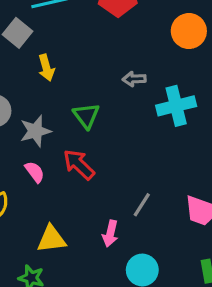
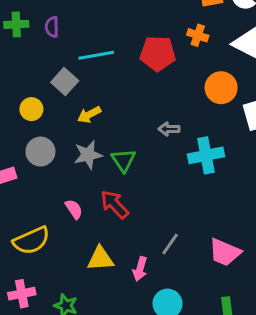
yellow arrow: (46, 68) -> (89, 115), turned 75
gray star: (35, 131) -> (88, 155), moved
yellow triangle: (51, 239) -> (100, 259), moved

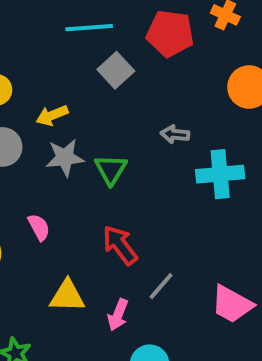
gray square: (65, 81) -> (116, 70), moved
yellow arrow: (89, 115) -> (52, 115), moved
red arrow: (115, 204) -> (120, 245), moved

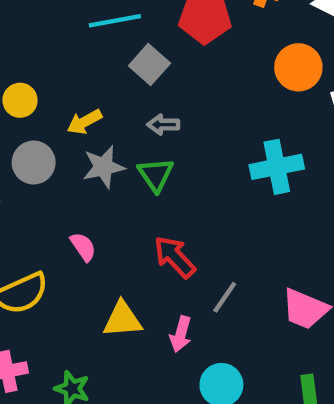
gray arrow: (175, 134) -> (163, 125), moved

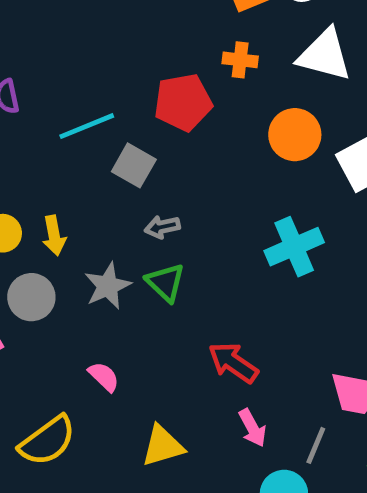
yellow arrow: (84, 122) -> (54, 235), moved, turned -60
red arrow: (175, 257) -> (233, 363), moved
gray line: (225, 297) -> (316, 445), moved
pink arrow: (181, 334) -> (252, 428), moved, turned -32

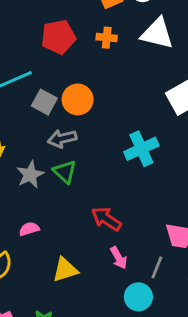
red pentagon: (183, 102) -> (58, 37), moved
orange circle: (295, 135) -> (78, 99), moved
gray arrow: (162, 227) -> (62, 139), size x1.4
pink semicircle: (104, 377) -> (29, 229), turned -60

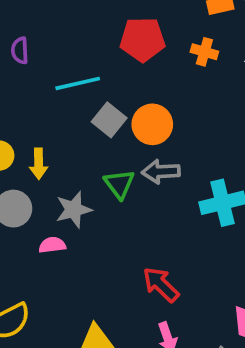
gray arrow: (62, 139) -> (161, 172), moved
green triangle: (65, 172) -> (119, 184), moved
pink semicircle: (29, 229) -> (52, 245), moved

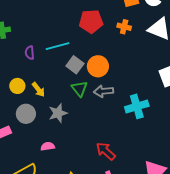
purple semicircle: (20, 50) -> (30, 53), moved
yellow arrow: (39, 164) -> (38, 90), turned -35
green triangle: (119, 184) -> (79, 89), moved
pink semicircle: (52, 245) -> (48, 146), moved

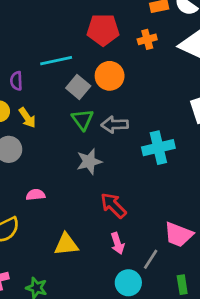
orange cross: (124, 27) -> (147, 39), turned -32
purple semicircle: (30, 53) -> (16, 81), moved
orange circle: (98, 66) -> (110, 76), moved
gray star: (58, 113) -> (89, 161), moved

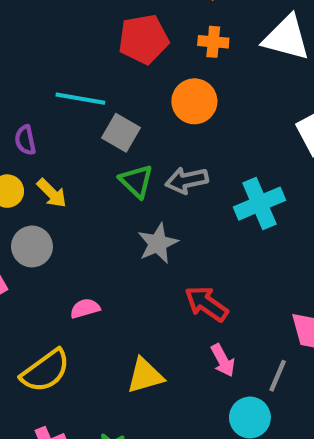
orange cross: (147, 39) -> (213, 42), turned 30
cyan line: (56, 61) -> (80, 99), turned 32
orange circle: (110, 76) -> (194, 101), moved

